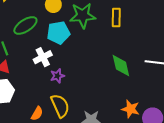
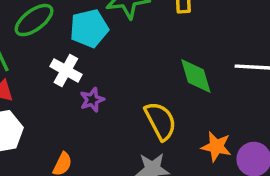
white cross: (43, 57) -> (66, 70), turned -30
yellow semicircle: (60, 106) -> (160, 121), moved

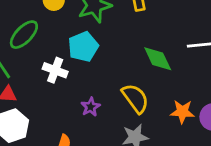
cyan pentagon: (89, 28) -> (83, 47), moved
purple star: (92, 100) -> (91, 107), moved

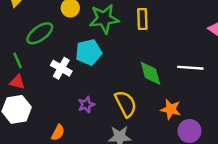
orange star: (182, 112) -> (171, 109), moved

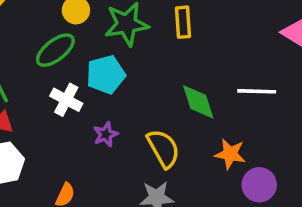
green ellipse: (40, 33) -> (55, 50), moved
purple star: (86, 105) -> (106, 134), moved

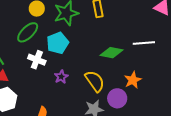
green diamond: (198, 102) -> (112, 53), turned -55
orange star: (230, 154) -> (133, 80), turned -30
purple circle: (259, 185) -> (117, 98), moved

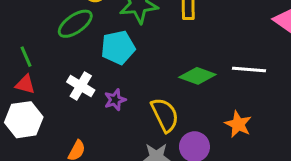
white cross: (37, 60) -> (81, 86), moved
orange star: (133, 80) -> (238, 124), moved, turned -30

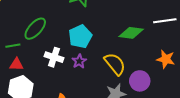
green ellipse: (75, 24) -> (35, 29), moved
cyan pentagon: (118, 47) -> (80, 36), moved
green line: (26, 57) -> (13, 46), turned -64

